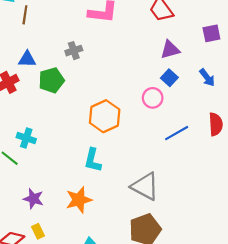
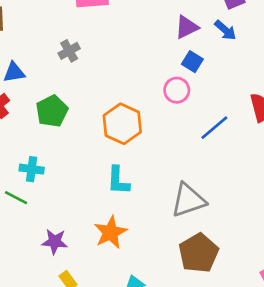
blue arrow: (207, 78) -> (225, 30), moved
green pentagon: (51, 80) -> (52, 111), moved
gray triangle: (145, 186) -> (188, 200), turned -36

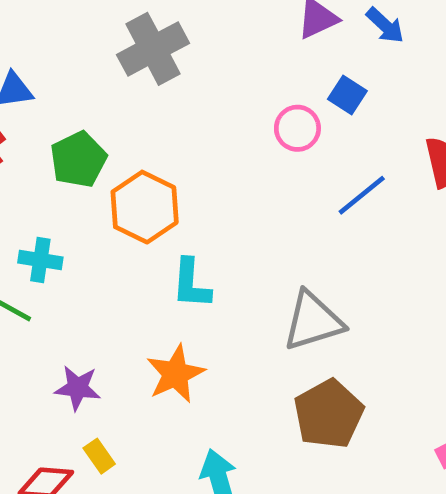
gray cross: (69, 51) -> (153, 49), moved, size x1.8
blue square: (192, 62) -> (347, 95), moved
orange hexagon: (122, 124) -> (145, 207), moved

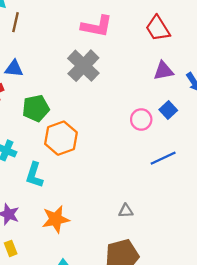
gray cross: (153, 49) -> (83, 66), turned -32
cyan L-shape: (191, 284) -> (34, 175), moved
gray triangle: (313, 321) -> (126, 211), size x0.5

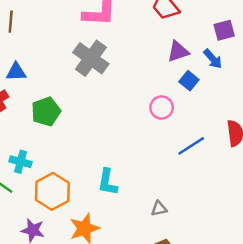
blue square: (168, 110) -> (189, 81), moved
orange hexagon: (61, 138) -> (52, 191), moved
cyan L-shape: (34, 175) -> (107, 182), moved

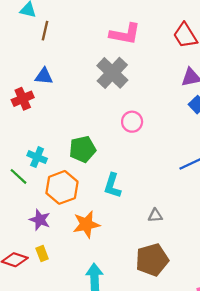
pink circle: (162, 108) -> (132, 122), moved
green pentagon: (46, 112) -> (82, 149), moved

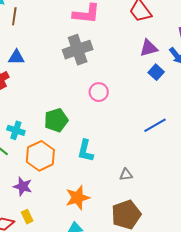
gray cross: (112, 73) -> (78, 50), turned 32
orange star: (86, 224) -> (78, 198), moved

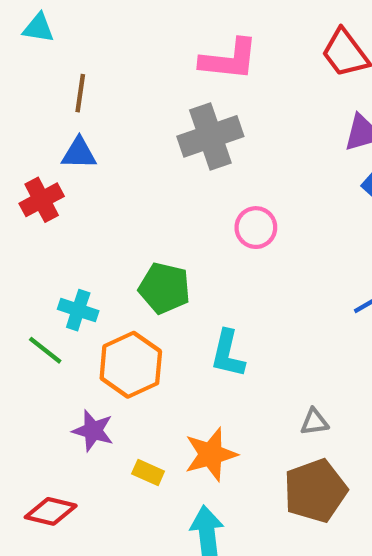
brown line: (14, 16) -> (80, 93), moved
green pentagon: (56, 120) -> (164, 288), turned 30
gray triangle: (126, 175) -> (314, 422), moved
yellow rectangle: (27, 217) -> (148, 472), moved, turned -40

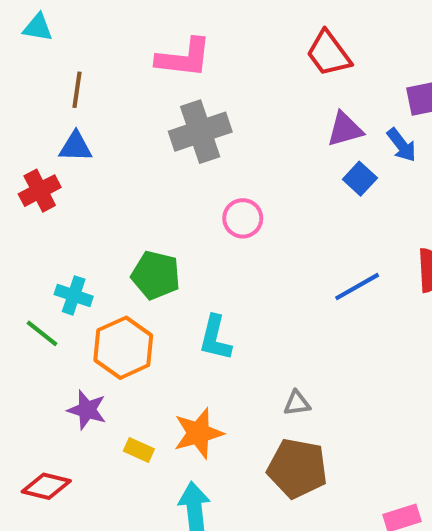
pink L-shape: (229, 59) -> (184, 58), moved
brown pentagon: (315, 491) -> (297, 468), turned 30

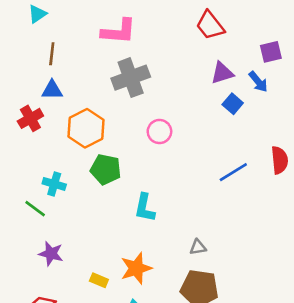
cyan triangle: (38, 28) -> (37, 14), moved, turned -42
orange hexagon: (123, 348) -> (86, 128), moved
purple star: (87, 410) -> (51, 254), moved

